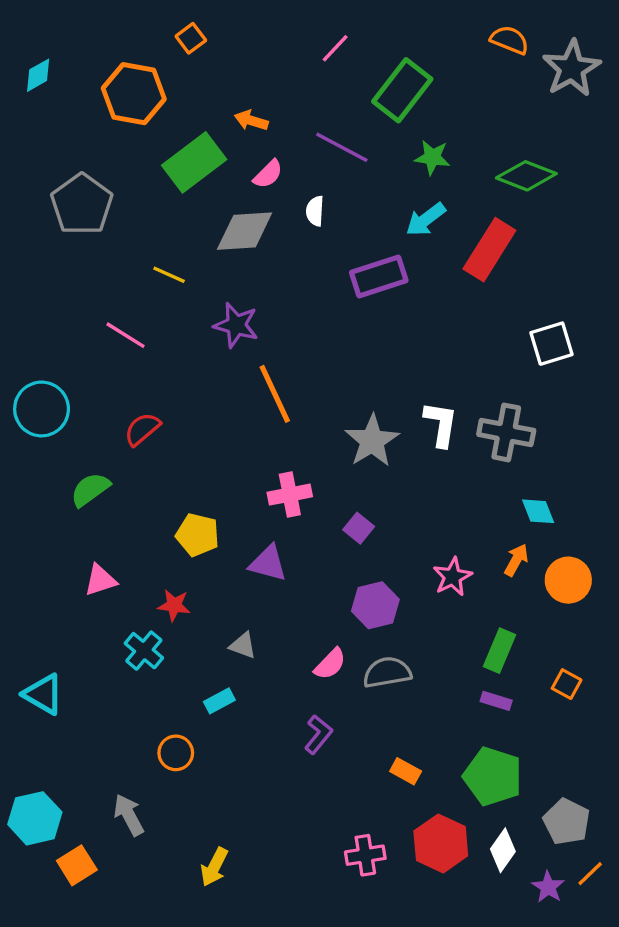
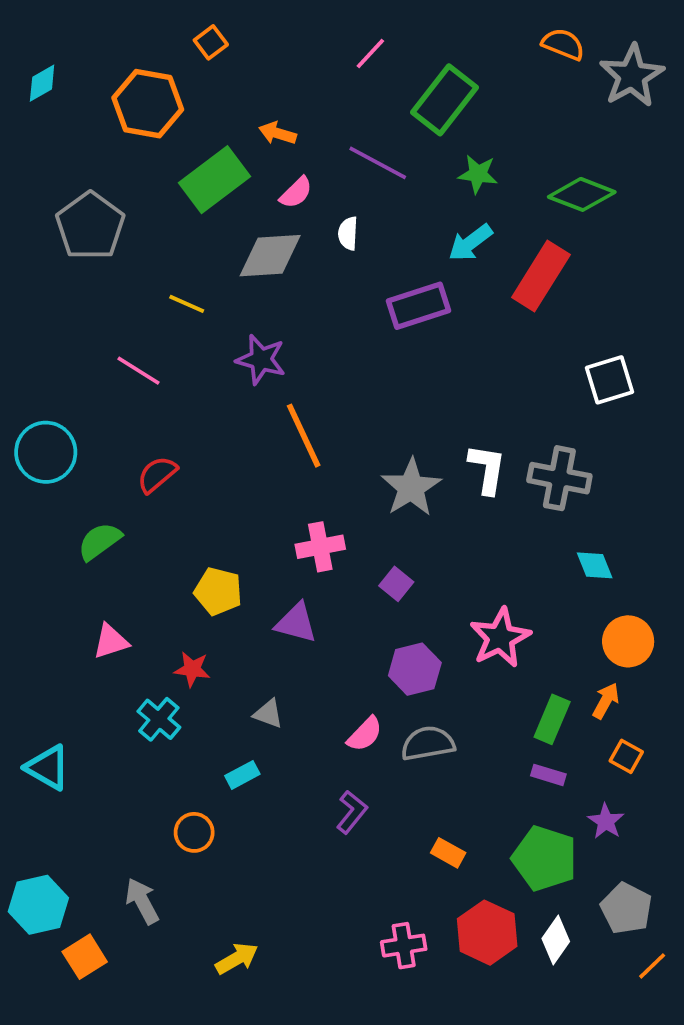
orange arrow: (516, 560) -> (606, 701), moved
pink star: (453, 577) -> (500, 638), size x1.4
yellow arrow: (214, 867) -> (237, 959), turned -147
purple star: (548, 887) -> (606, 821), moved

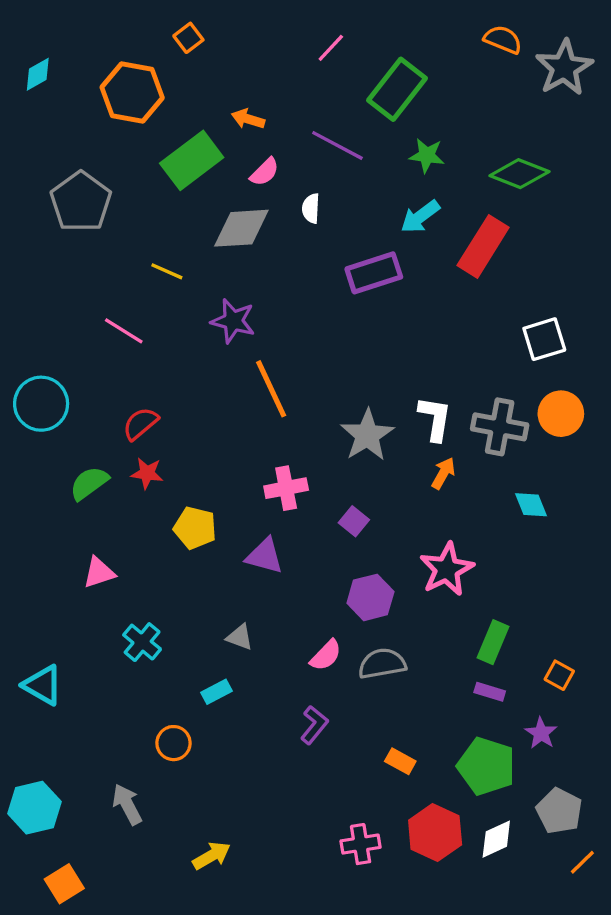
orange circle: (628, 641) -> (561, 414), moved
red star: (192, 669) -> (147, 473), moved
orange arrow: (606, 701) -> (443, 473), moved
white diamond: (556, 940) -> (496, 839), turned 30
orange square: (85, 957) -> (64, 884), moved

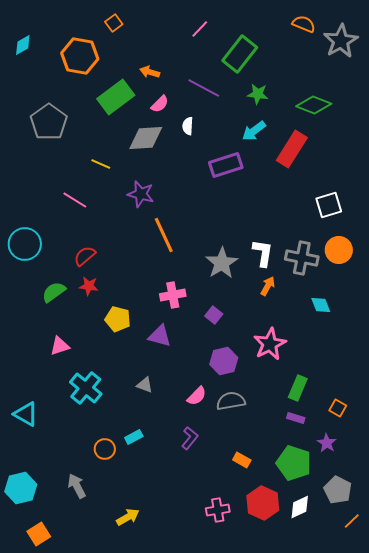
cyan cross: (142, 642) -> (86, 388), size x1.4
cyan rectangle: (217, 692) -> (134, 437), moved

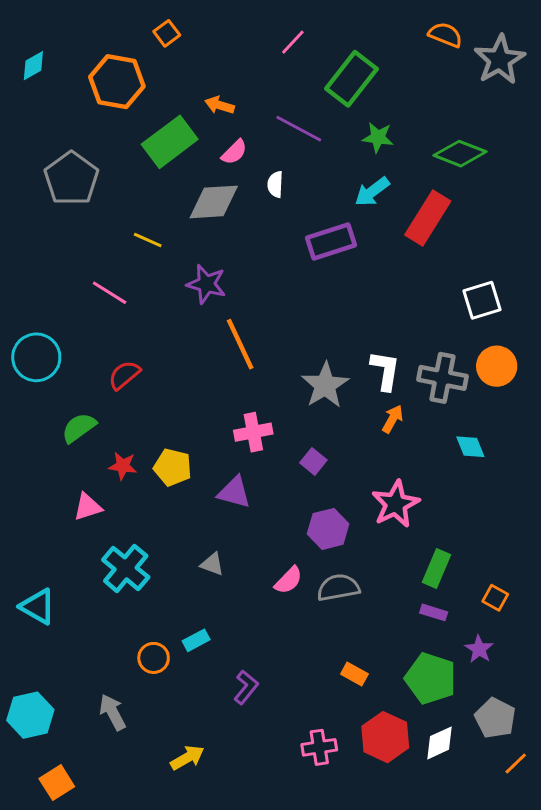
red star: (89, 286) -> (123, 466), moved
purple L-shape: (190, 438) -> (246, 687), moved

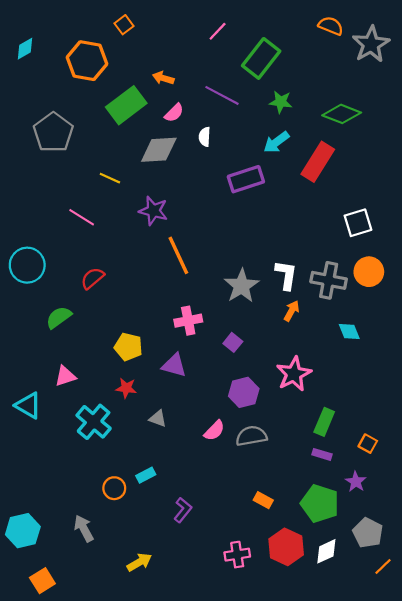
red star: (123, 466) -> (126, 388), moved
cyan triangle: (38, 607) -> (28, 405), moved

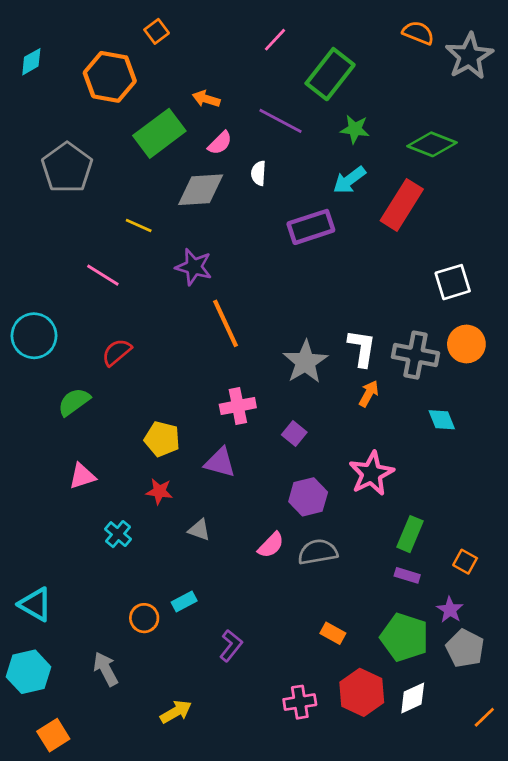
cyan triangle: (28, 405) -> (35, 604), moved
cyan cross: (94, 422) -> (118, 534), size x0.6
gray pentagon: (368, 533) -> (465, 648), moved

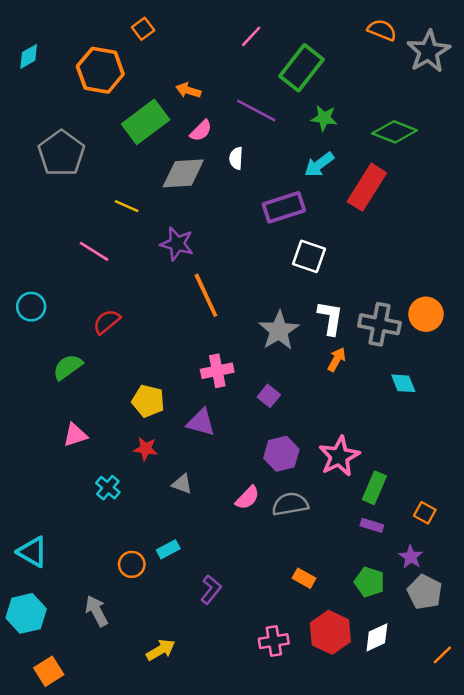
white square: (453, 282) -> (309, 256), moved, turned 36
cyan circle: (34, 336) -> (31, 307), size x0.7
pink star: (371, 473) -> (339, 456), moved
green pentagon: (404, 637) -> (369, 582), size x0.7

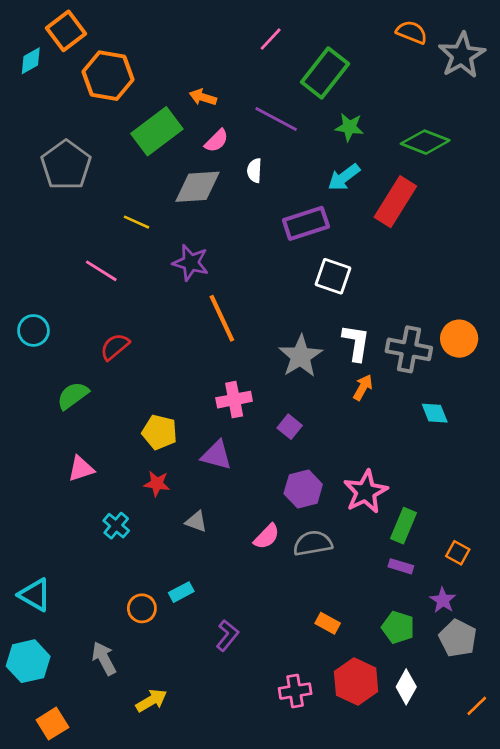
orange square: (143, 29) -> (66, 31), moved, size x1.6
white diamond: (377, 637) -> (406, 687), turned -36
yellow arrow: (161, 650) -> (151, 700), moved

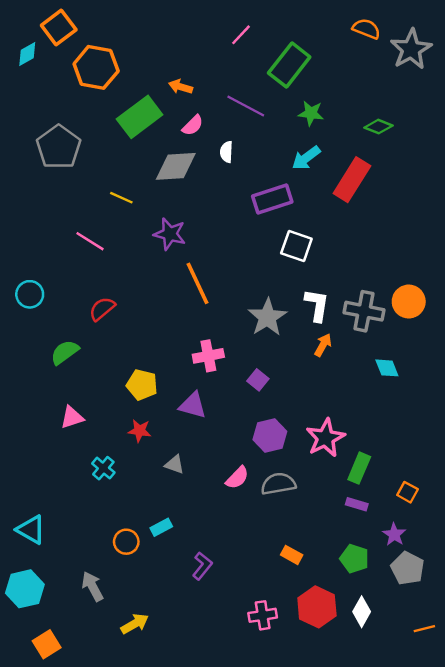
green diamond: (425, 142) -> (379, 127), size x0.7
orange line: (477, 706) -> (424, 629), turned 30

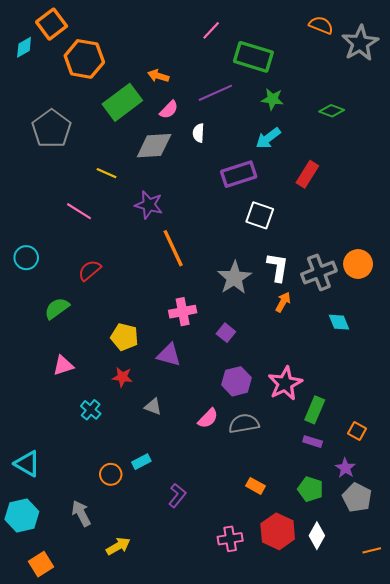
green rectangle: (289, 65) -> (253, 57), turned 69
purple line: (246, 106) -> (215, 93), turned -52
red rectangle: (352, 180) -> (307, 174), moved, size x0.7
gray cross: (364, 311) -> (319, 272), turned -32

